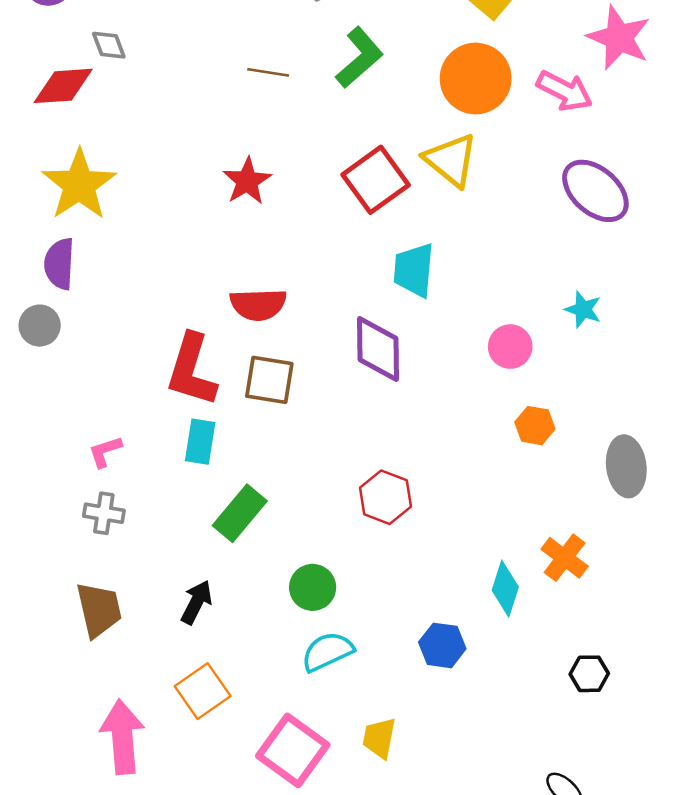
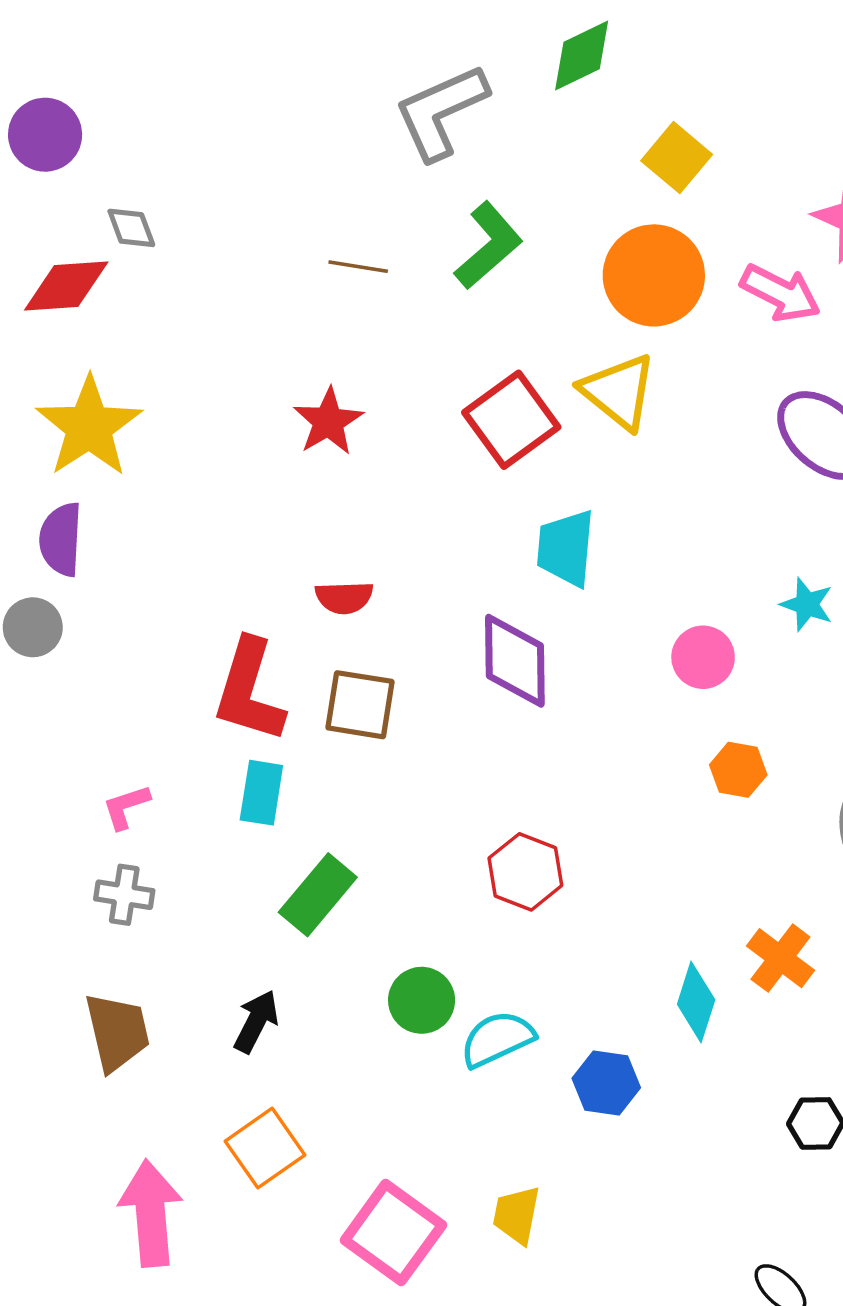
red semicircle: (258, 305) -> (344, 597), size x0.7
cyan semicircle: (327, 652) -> (497, 1039), moved

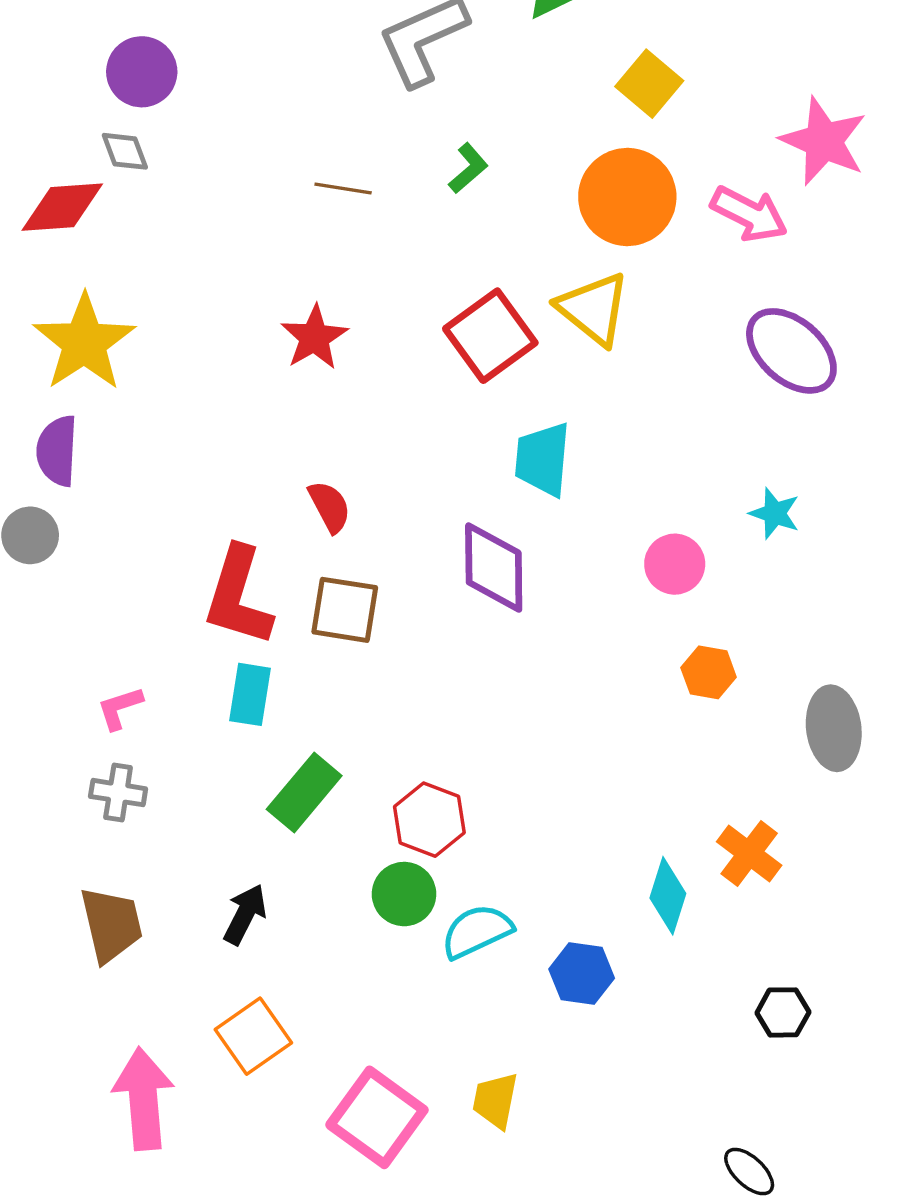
purple circle: (45, 135) -> (142, 72), moved
green L-shape: (488, 246) -> (468, 168), size x0.6
red semicircle: (344, 597) -> (330, 507), turned -116
red hexagon: (525, 872) -> (429, 820), moved

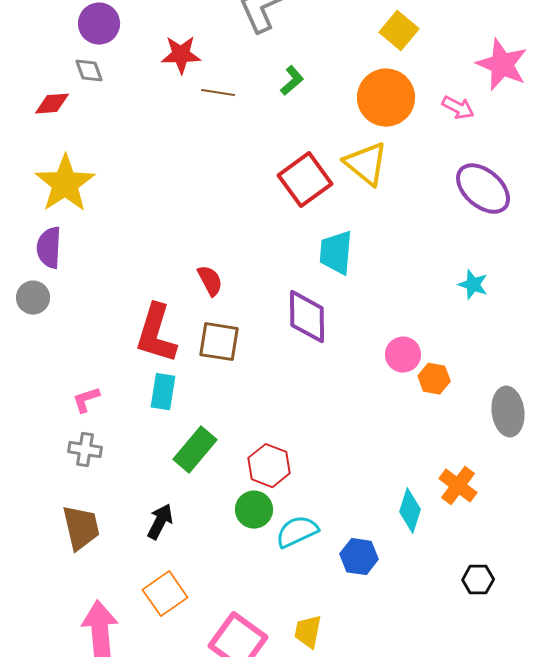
red diamond: (62, 207) -> (52, 104), size x0.7
pink arrow: (749, 214) -> (458, 108), size x0.7
red star: (314, 337) -> (181, 55), moved, turned 30
pink circle: (675, 564) -> (403, 355), moved

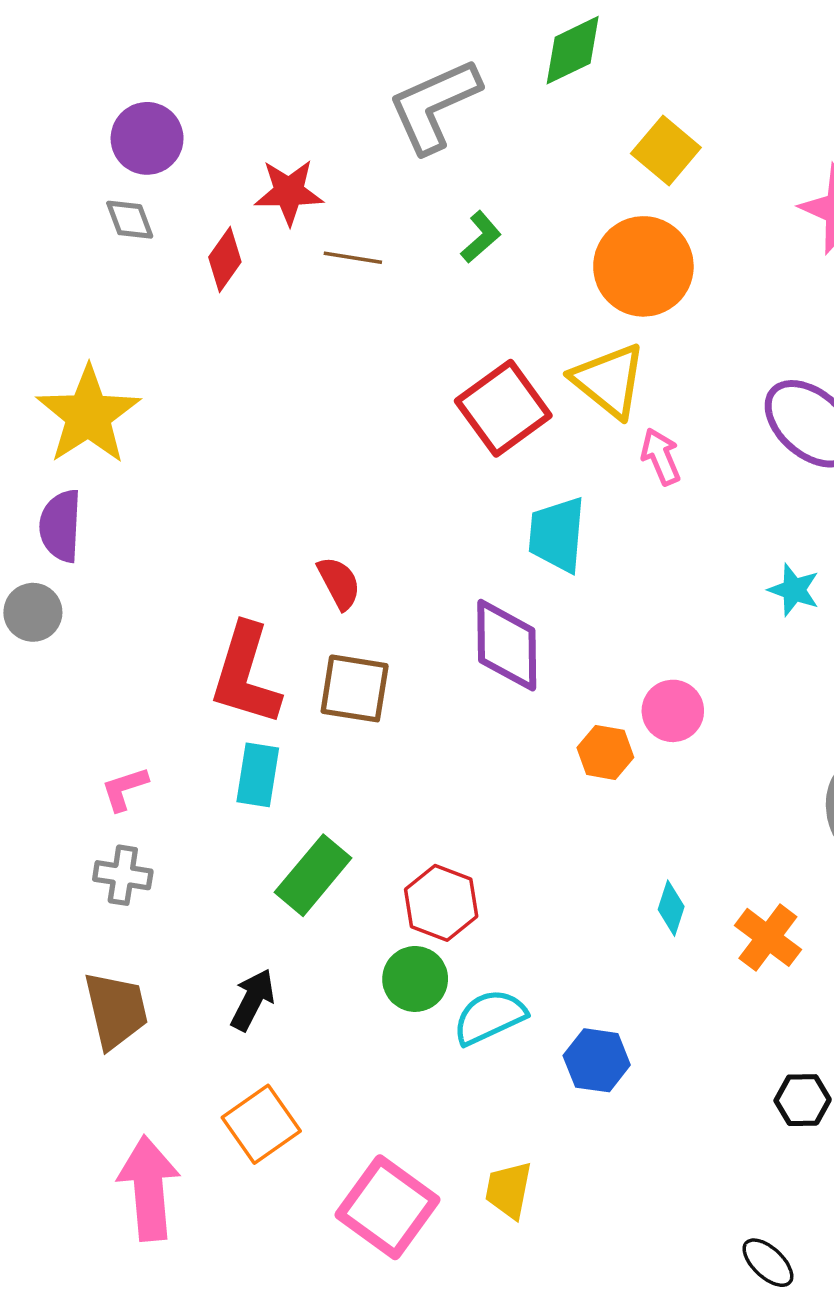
red diamond: (52, 104) -> (225, 259), moved, turned -51
pink arrow: (458, 108) -> (661, 457), moved, turned -140
orange hexagon: (434, 379) -> (605, 752), moved
cyan diamond: (410, 511) -> (671, 908), moved, size x0.7

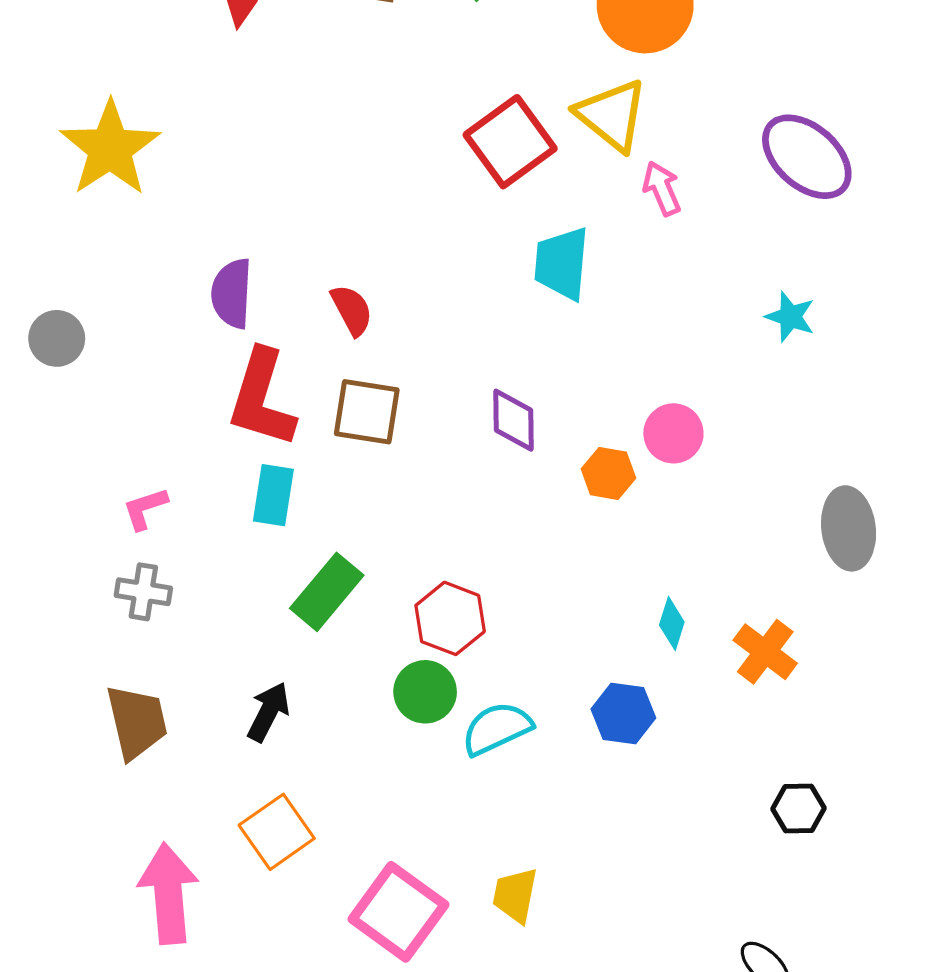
purple semicircle: (61, 526) -> (232, 293), moved
purple diamond: (507, 645) -> (513, 420), moved, size x0.7
blue hexagon: (597, 1060) -> (623, 713), moved

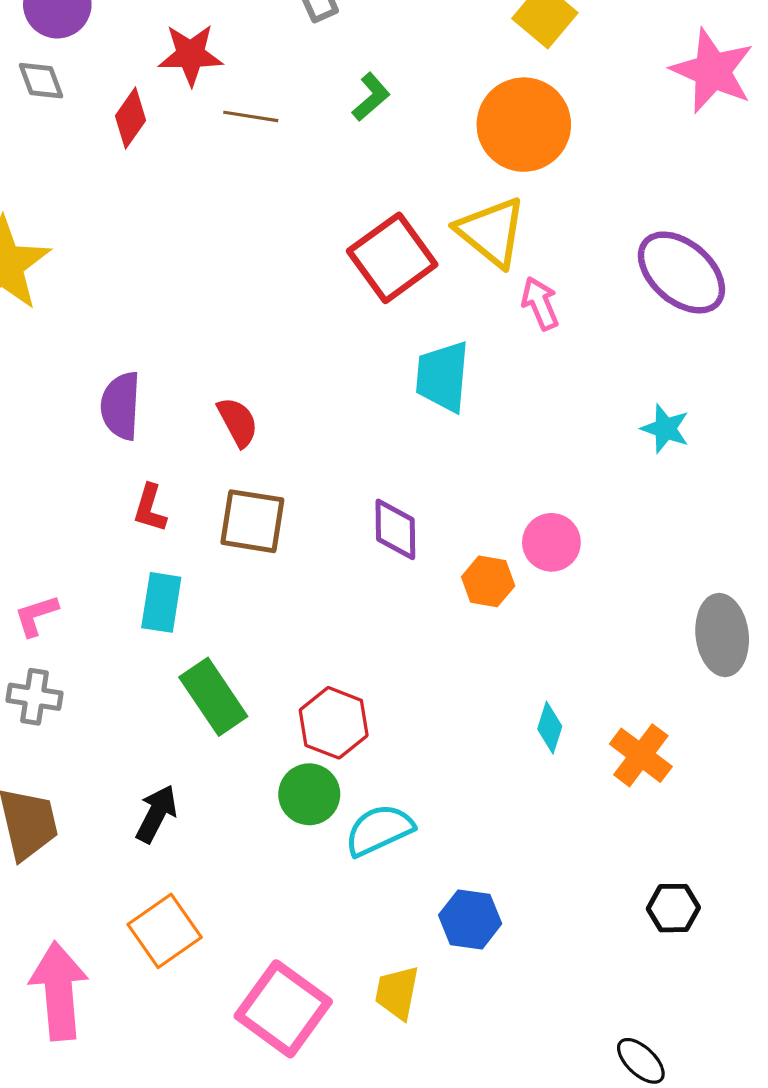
red L-shape: (262, 398) -> (150, 508), size x0.5
green rectangle: (327, 592) -> (213, 697), turned -74
blue hexagon: (623, 713) -> (470, 919), moved

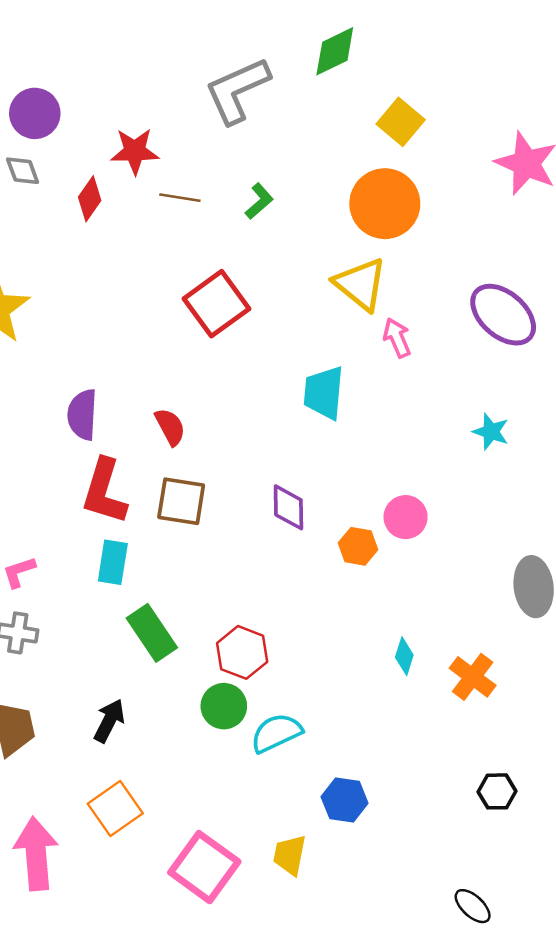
green L-shape: (371, 97) -> (259, 201), moved
red square: (392, 258) -> (217, 304), moved
red L-shape: (150, 508) -> (104, 491), size x1.8

